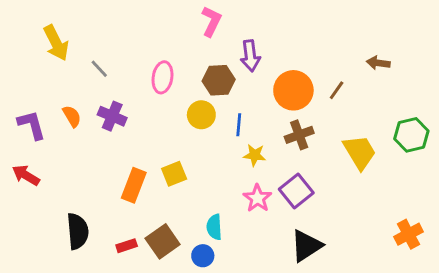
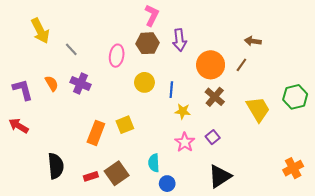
brown arrow: (378, 63) -> (253, 41), moved
brown hexagon: (219, 80) -> (148, 43), moved
brown cross: (299, 135) -> (215, 97), turned -30
purple square: (296, 191) -> (213, 137), size x0.6
blue circle: (203, 256) -> (167, 184), moved

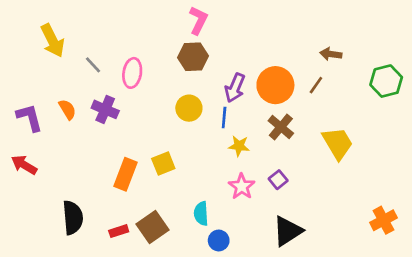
purple arrow: (180, 40) -> (235, 88), moved, turned 30
pink ellipse: (117, 56) -> (132, 73), moved
green hexagon: (295, 97) -> (386, 81), moved

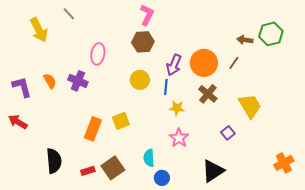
gray line: (93, 65) -> (69, 14), moved
green hexagon: (386, 81) -> (271, 34), moved
purple square: (278, 180) -> (228, 133), moved

